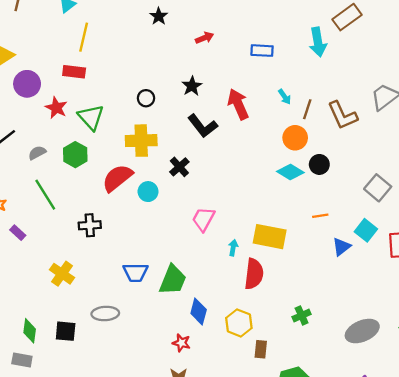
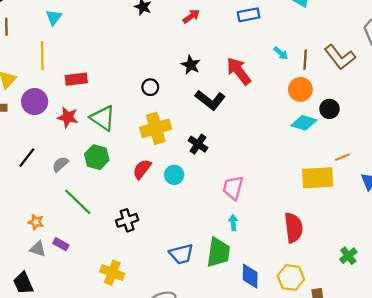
yellow line: (84, 37) -> (42, 56), moved
red semicircle: (117, 178) -> (142, 169), size x0.7
yellow rectangle: (270, 237) -> (318, 178), moved
cyan arrow: (233, 248) -> (233, 223), moved

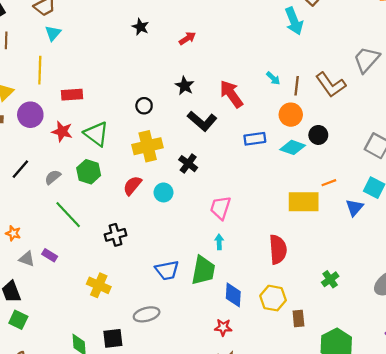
blue rectangle: (249, 15) -> (255, 139), moved
orange star: (36, 222) -> (13, 233), moved

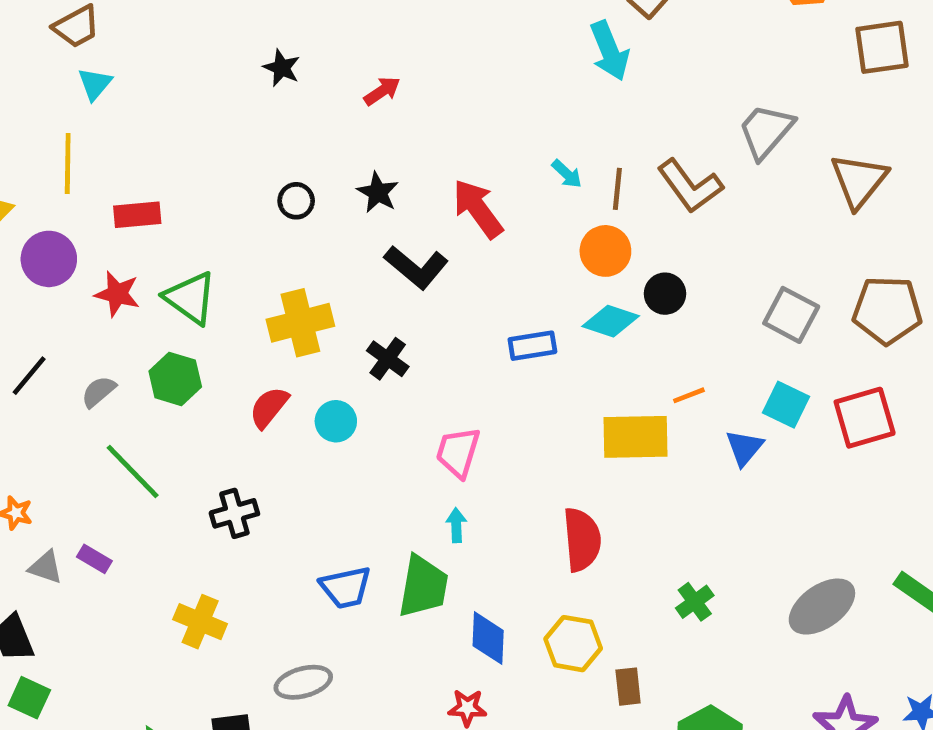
black circle: (144, 106) -> (296, 201), moved
blue rectangle: (255, 139) -> (532, 346), moved

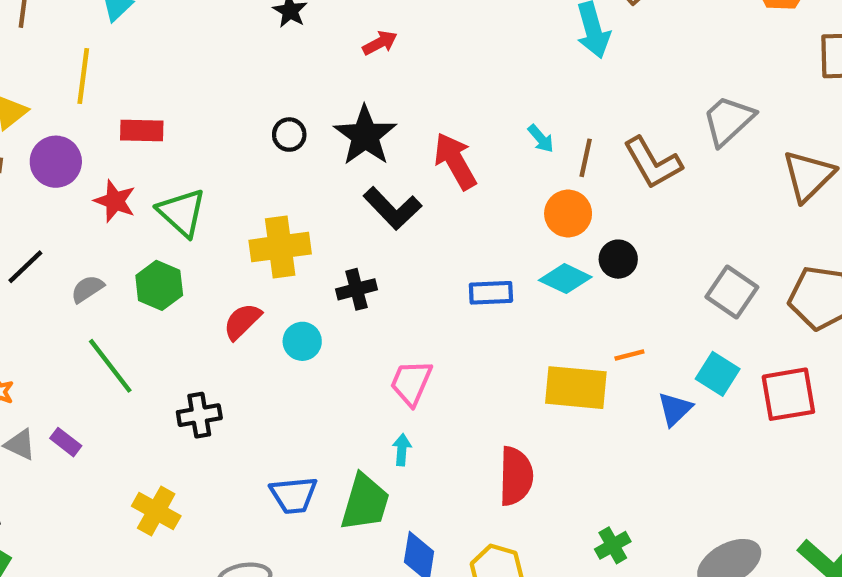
black star: (378, 192) -> (365, 136), size x1.6
black cross: (388, 359) -> (356, 289), turned 33

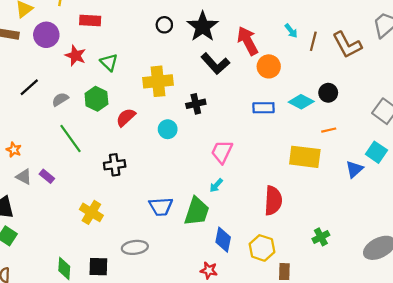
green triangle: (182, 213) -> (109, 62), size x0.7
orange circle: (568, 214) -> (269, 66), moved
red semicircle: (242, 321) -> (126, 117), moved
orange line: (629, 355) -> (329, 130), moved
cyan arrow: (402, 450) -> (216, 185), turned -144

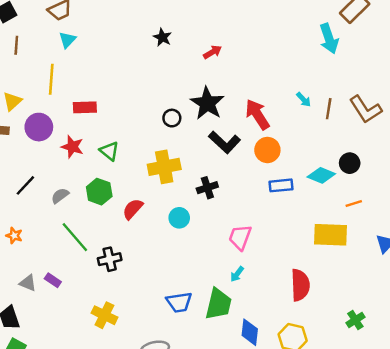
black circle: (164, 25) -> (172, 118), moved
orange circle: (269, 66) -> (267, 150), moved
orange star: (14, 150) -> (14, 236), moved
black cross: (115, 165) -> (110, 259), moved

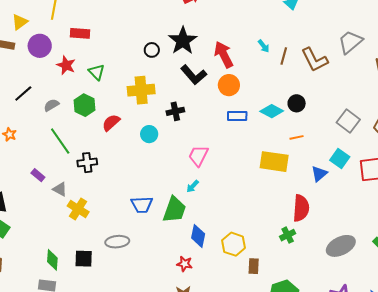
gray triangle: (28, 283) -> (60, 189), moved
red semicircle: (300, 285) -> (301, 208), moved

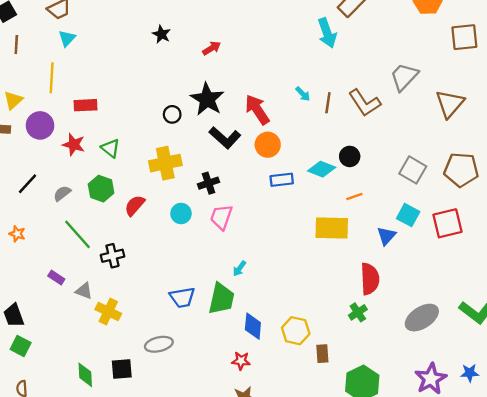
pink trapezoid: (198, 156) -> (221, 217), moved

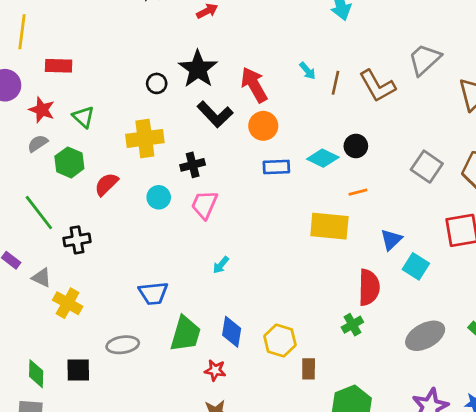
gray semicircle: (62, 193) -> (38, 143), moved
cyan square: (408, 215) -> (416, 266), moved
green trapezoid: (221, 299) -> (185, 334), moved

